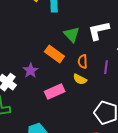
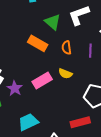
purple star: (31, 71) -> (15, 88), moved
yellow semicircle: (80, 79) -> (65, 74), moved

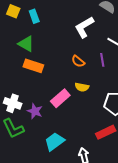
green triangle: (53, 22) -> (26, 44), moved
orange rectangle: (38, 43) -> (33, 66), moved
orange semicircle: (67, 48) -> (78, 61), turned -32

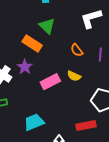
green triangle: (26, 44) -> (47, 26), moved
purple star: (35, 111) -> (25, 67), moved

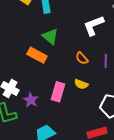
purple star: (25, 67) -> (31, 100), moved
pink rectangle: (50, 82) -> (58, 92), turned -42

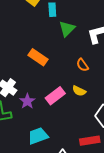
green triangle: (50, 36) -> (67, 29), moved, turned 30
pink rectangle: (58, 92) -> (55, 96), turned 30

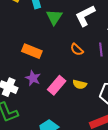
yellow semicircle: (79, 91) -> (80, 84), moved
purple star: (27, 101) -> (33, 78), moved

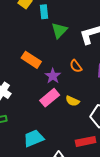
purple star: (33, 78) -> (53, 76), moved

